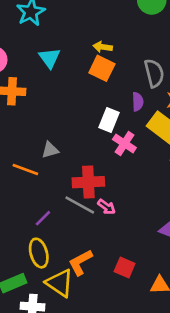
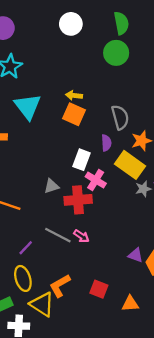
cyan triangle: (50, 58) -> (28, 107), size x1.4
gray triangle: (50, 150) -> (51, 186), moved
red cross: (88, 182) -> (78, 200), moved

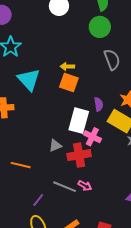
gray semicircle: (120, 117) -> (112, 60), moved
white rectangle: (81, 160) -> (79, 121), size x1.4

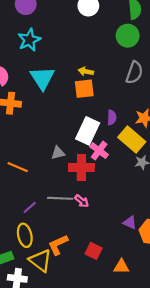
gray semicircle: (112, 60) -> (134, 73), turned 30
orange square: (69, 82) -> (84, 89), turned -36
gray line: (65, 187) -> (60, 198), turned -30

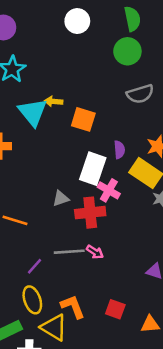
yellow arrow: (86, 71) -> (54, 101), moved
gray semicircle: (134, 73) -> (140, 94), turned 60
orange square: (84, 89) -> (83, 119), turned 30
orange L-shape: (58, 245) -> (73, 307), turned 100

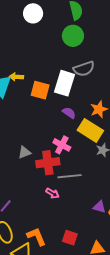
purple semicircle: (119, 150) -> (69, 113), turned -48
white rectangle: (93, 169) -> (65, 83), moved
gray line: (69, 252) -> (70, 176), moved

